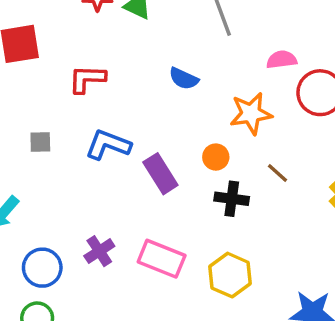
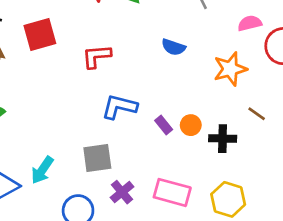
gray square: (40, 142) -> (97, 158), moved, size x1.6
orange circle: (216, 157) -> (191, 125), moved
purple rectangle: (160, 174) -> (164, 125), size x0.6

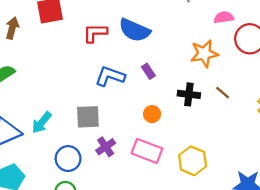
blue semicircle: (173, 47) -> (135, 30), moved, size x1.6
purple rectangle: (164, 125) -> (148, 71), moved
orange circle: (191, 125) -> (152, 114), moved
black cross: (223, 139) -> (189, 94), moved

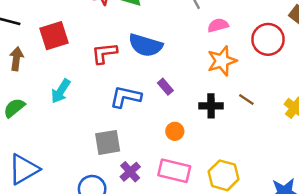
pink semicircle: (224, 17) -> (218, 25), moved
cyan arrow: (42, 123) -> (61, 91), moved

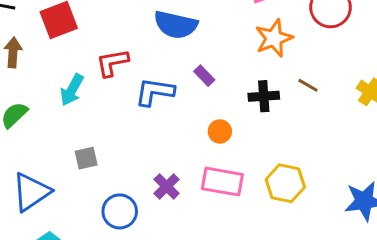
red L-shape: (104, 53) -> (112, 63), moved
gray square: (108, 142) -> (86, 158), moved, size x0.7

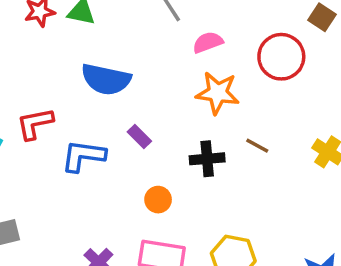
orange star: (274, 38) -> (218, 93), turned 30

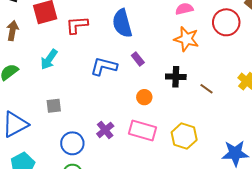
blue semicircle: (106, 79) -> (122, 23), turned 56
red L-shape: (35, 124) -> (77, 25), moved
brown line: (257, 146) -> (207, 89), moved

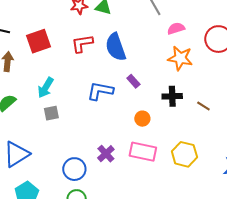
red L-shape: (77, 25) -> (82, 44), moved
gray square: (54, 106) -> (51, 113), moved

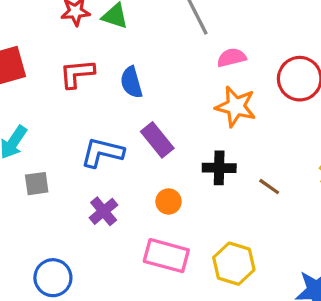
blue semicircle: (116, 47) -> (131, 82), size x0.7
purple rectangle: (133, 81) -> (157, 140), size x1.5
gray square: (51, 113) -> (37, 184), moved
purple cross: (106, 154) -> (104, 211), moved

